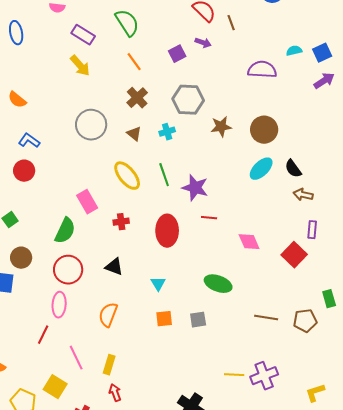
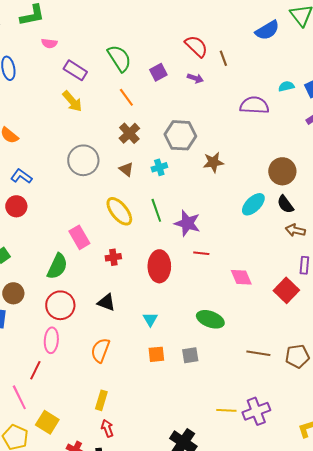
purple square: (177, 54) -> (158, 72), moved
brown circle: (264, 130) -> (282, 171), moved
pink line: (76, 358) -> (19, 397), moved

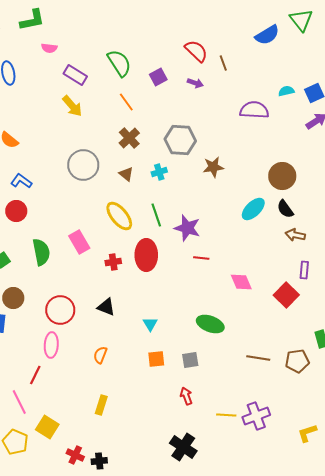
green semicircle: (57, 266) -> (41, 252), moved, turned -36
red ellipse: (159, 266) -> (146, 255), moved
orange semicircle: (100, 350) -> (100, 355), size x0.7
red arrow: (107, 428) -> (186, 396), moved

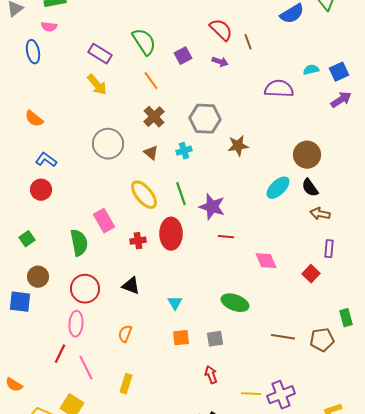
pink semicircle: (49, 48) -> (49, 27), moved
green semicircle: (41, 252) -> (79, 243), moved
red square: (286, 295) -> (311, 274), size x0.7
pink line: (19, 402) -> (86, 368), moved

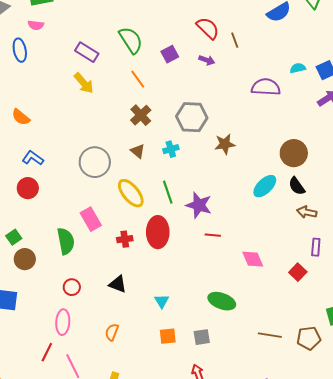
gray circle: (108, 144) -> (95, 162), moved
brown circle: (38, 277) -> (25, 259), moved
red circle: (85, 289) -> (72, 287), size x0.6

